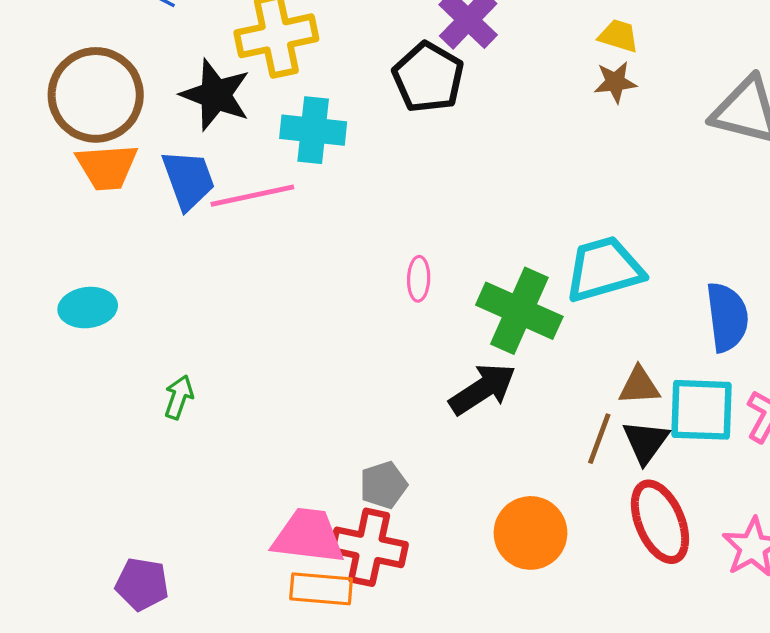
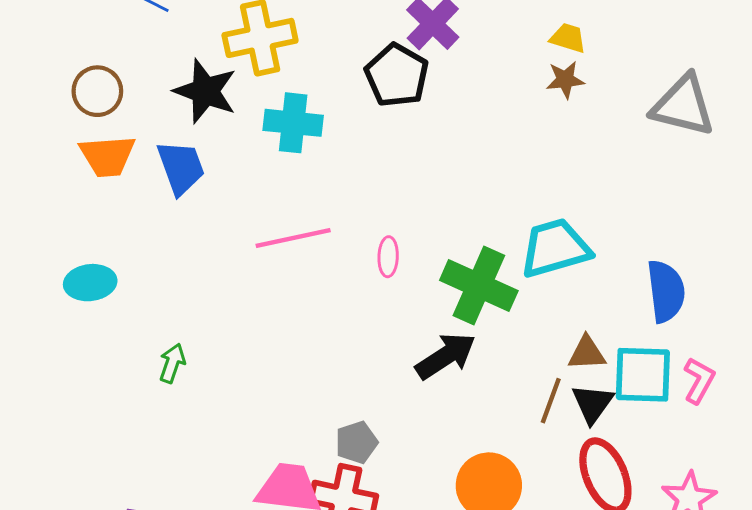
brown circle: (96, 95) -> (97, 91), size x0.6
pink line: (252, 196) -> (293, 238), moved

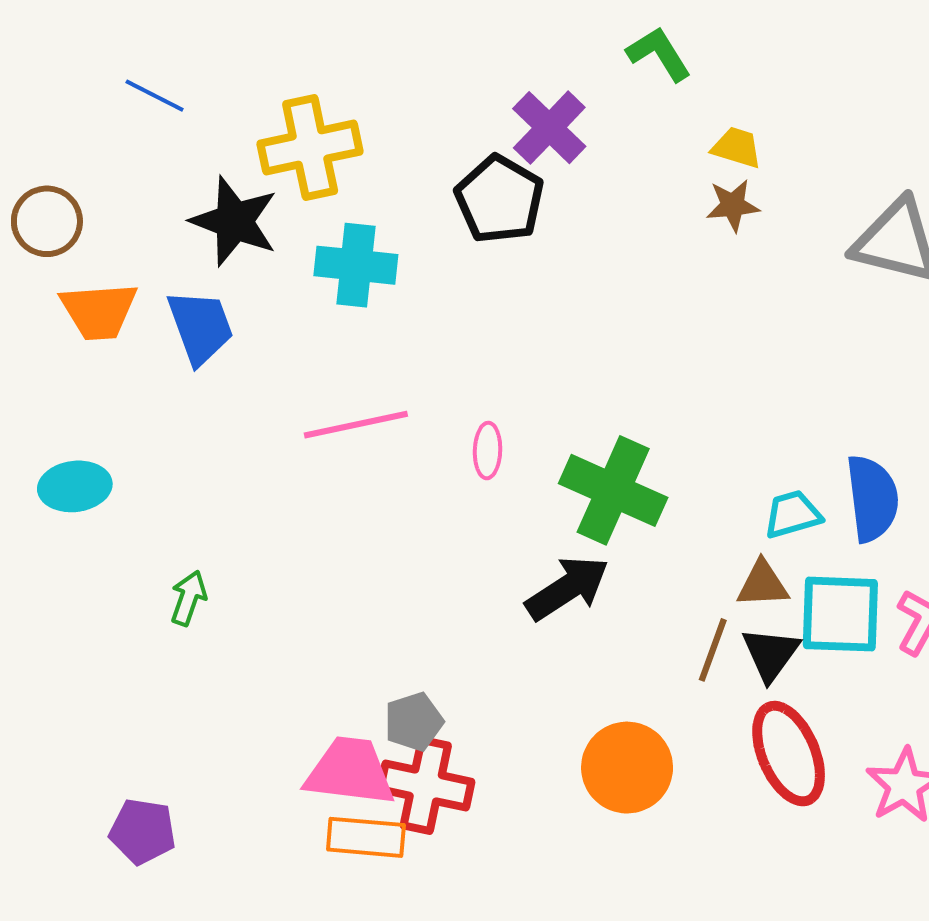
brown circle: (97, 91) -> (47, 221), moved
cyan trapezoid: (555, 248) -> (793, 514), moved, size x0.6
gray pentagon: (356, 442) -> (414, 722), moved

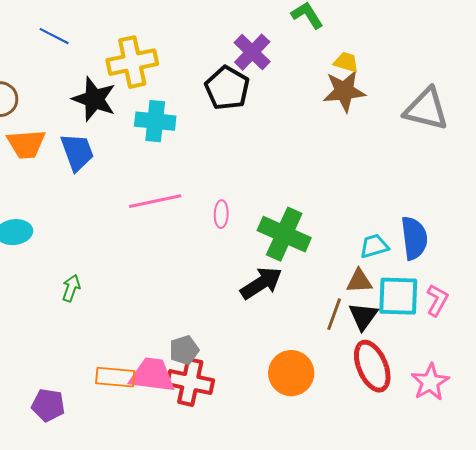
brown star: (733, 205) -> (344, 91), size x1.6
orange rectangle: (366, 837) -> (115, 377), moved

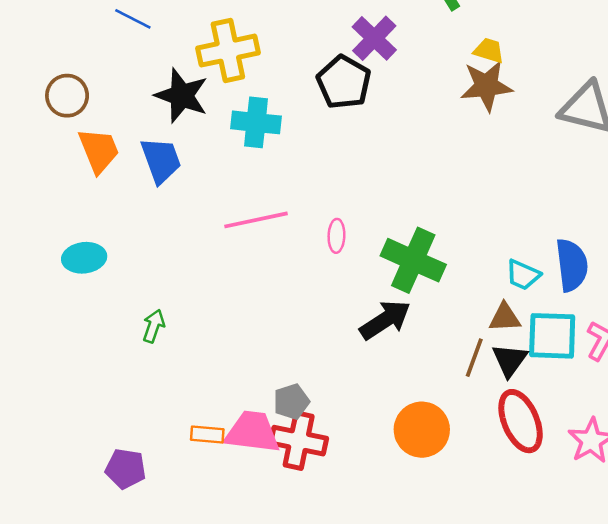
orange trapezoid: (26, 144) -> (99, 150), turned -108
cyan trapezoid: (374, 246) -> (523, 275), turned -140
orange rectangle: (115, 377) -> (207, 435), size x0.7

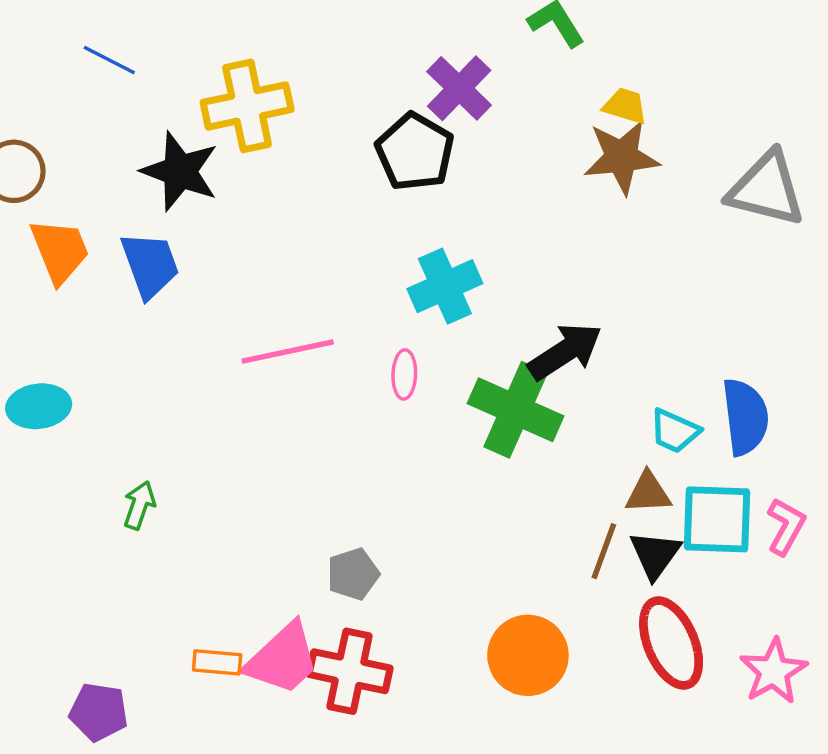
cyan cross: (256, 122) -> (445, 286), moved, turned -30
black arrow: (385, 320) -> (565, 351), moved
gray pentagon: (291, 402) -> (353, 574), moved
pink trapezoid: (252, 432) -> (282, 659), turned 130

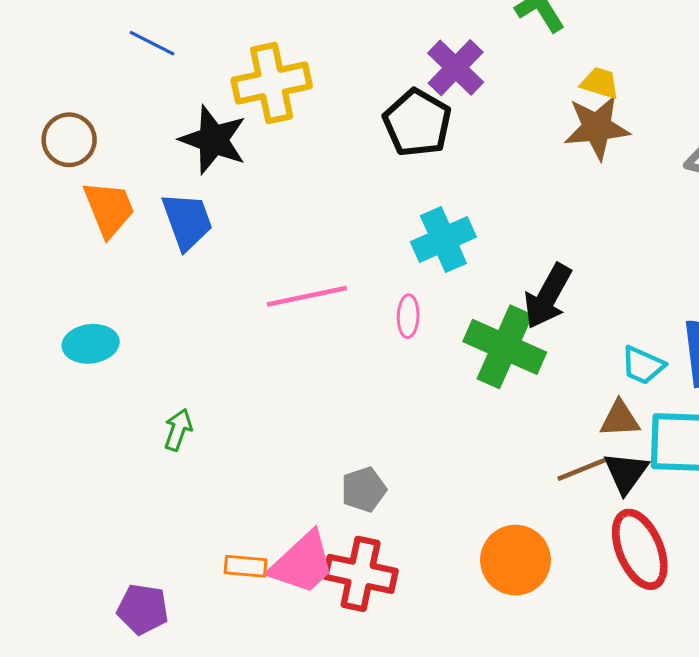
black arrow: (565, 351) -> (548, 296), turned 152
brown line: (604, 551) -> (581, 470), turned 48

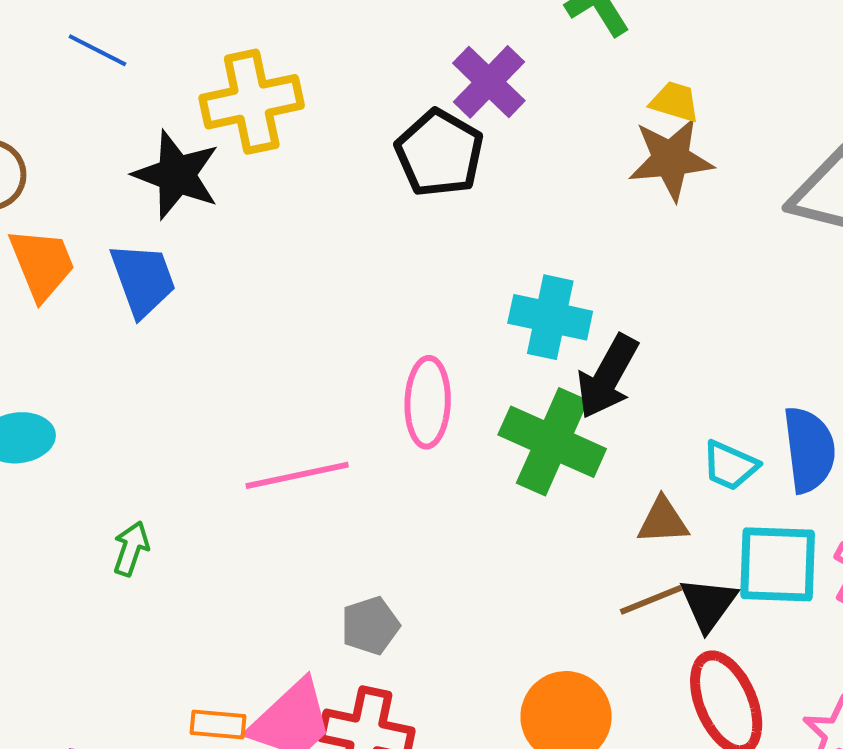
cyan cross: (443, 239) -> (550, 317), moved, turned 36
pink line: (307, 296) -> (297, 475), moved
pink ellipse: (408, 316) -> (428, 402), size x1.6
brown triangle: (620, 419) -> (663, 521), moved

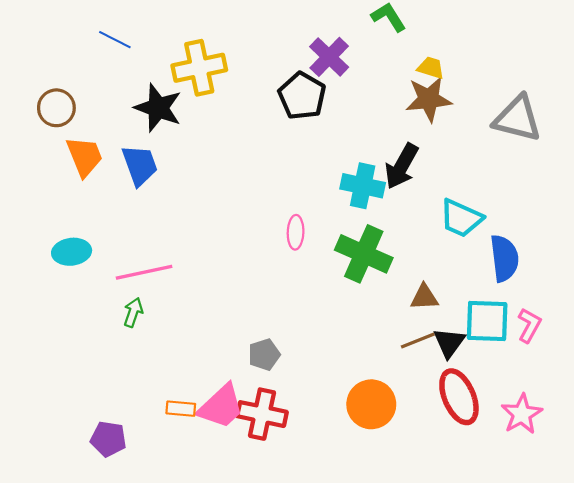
black arrow: (608, 377) -> (402, 166), moved
pink ellipse: (428, 402) -> (296, 232), size x0.7
cyan trapezoid: (730, 466) -> (461, 218), moved, size x1.4
pink line: (297, 475) -> (144, 272), moved

